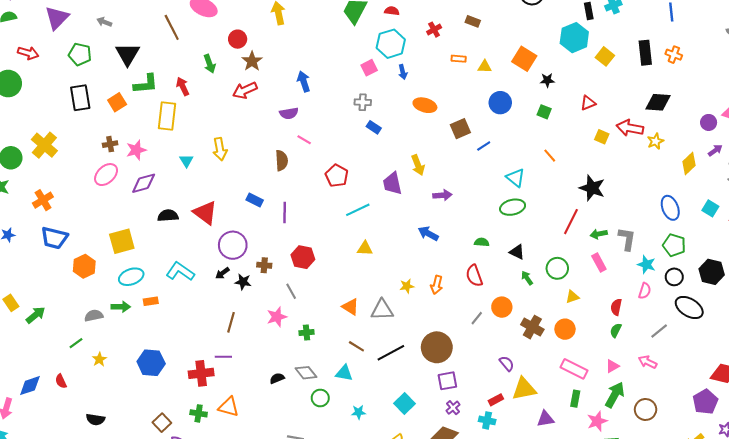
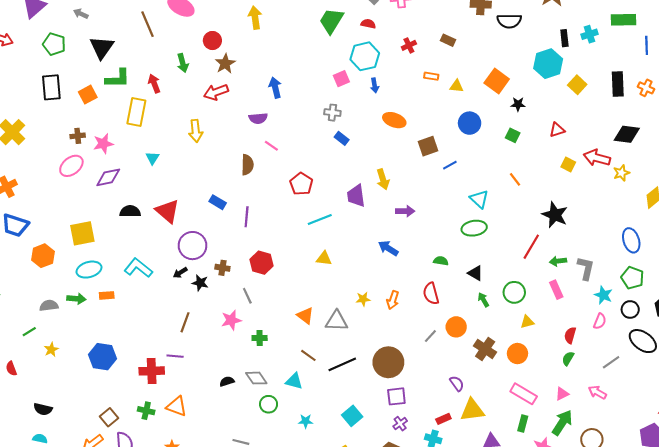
yellow arrow: (220, 149) -> (196, 131), moved

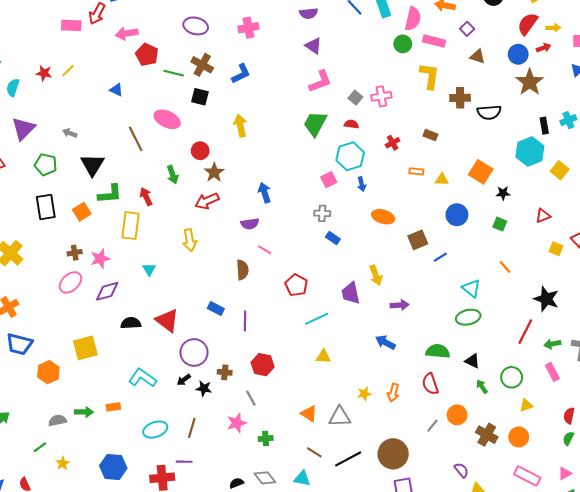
green semicircle: (441, 261) -> (438, 351), size x1.6
cyan ellipse: (89, 270) -> (155, 430), moved

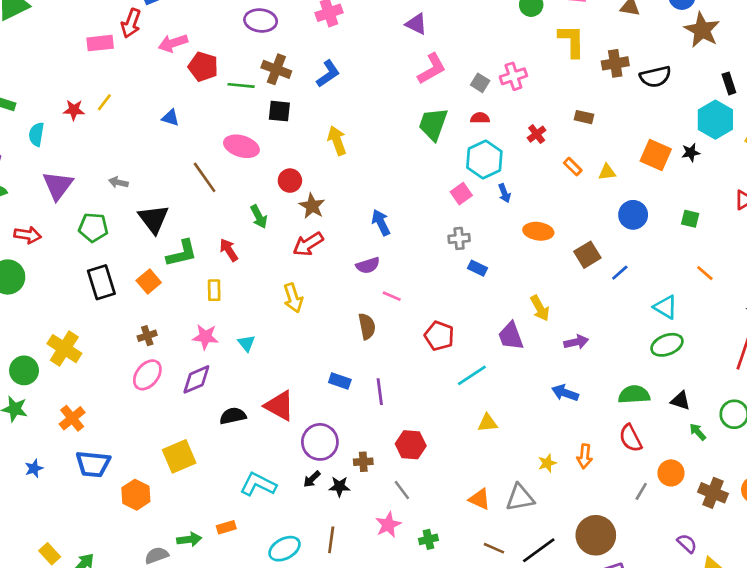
orange rectangle: (416, 171) -> (573, 167), turned 48
black star: (503, 193) -> (691, 152), moved
yellow rectangle: (131, 226) -> (214, 290), size x0.6
pink star: (100, 259) -> (205, 337), moved, turned 30

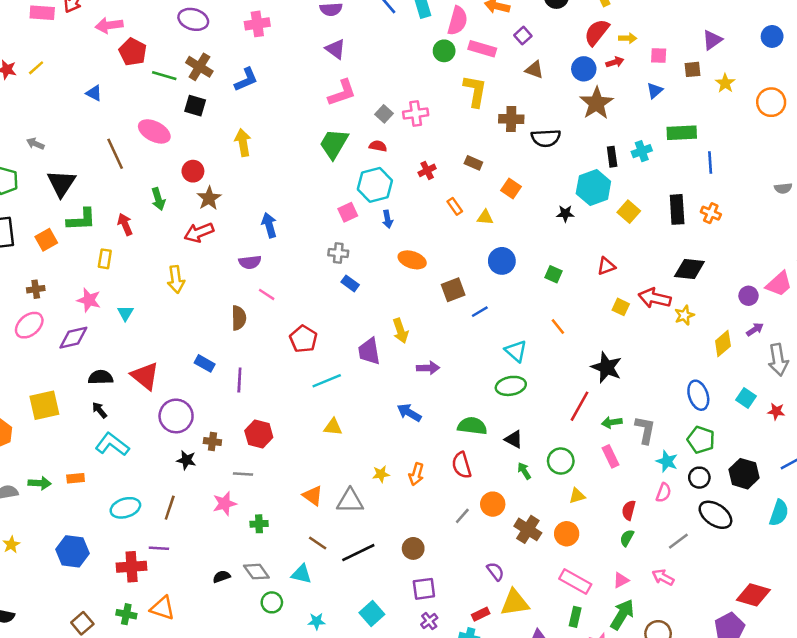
orange square: (656, 155) -> (511, 189), moved, size x0.7
black arrow: (312, 479) -> (100, 410), moved, turned 84
gray line: (402, 490) -> (243, 474), turned -60
brown circle: (596, 535) -> (413, 548), size x0.6

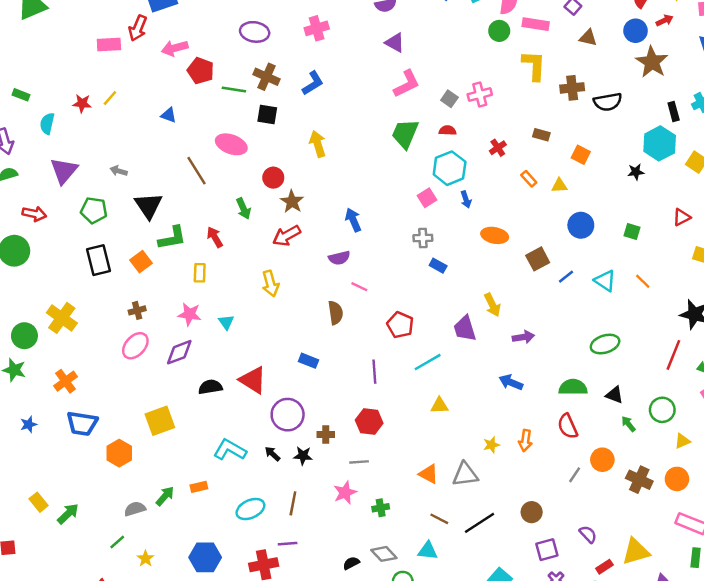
cyan triangle: (516, 351) -> (605, 281), moved
purple line: (239, 380) -> (374, 372), moved
black arrow: (100, 410) -> (273, 454), moved
green arrow: (40, 483) -> (165, 496), turned -45
purple semicircle: (495, 571) -> (588, 534), moved

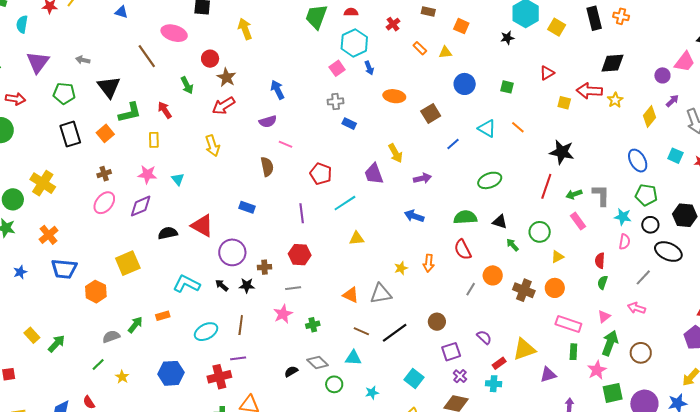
blue line: (566, 277) -> (453, 144), moved

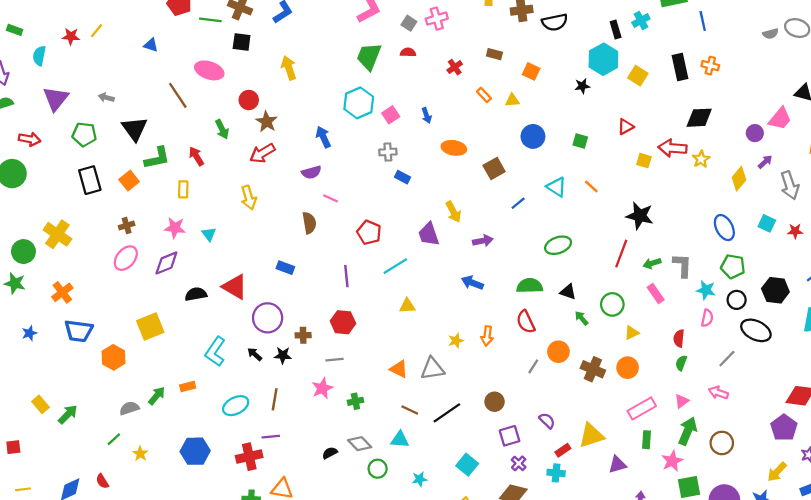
cyan hexagon: (354, 43) -> (359, 103), moved
cyan L-shape: (186, 284) -> (215, 352), turned -84
pink rectangle: (568, 324) -> (642, 408), turned -50

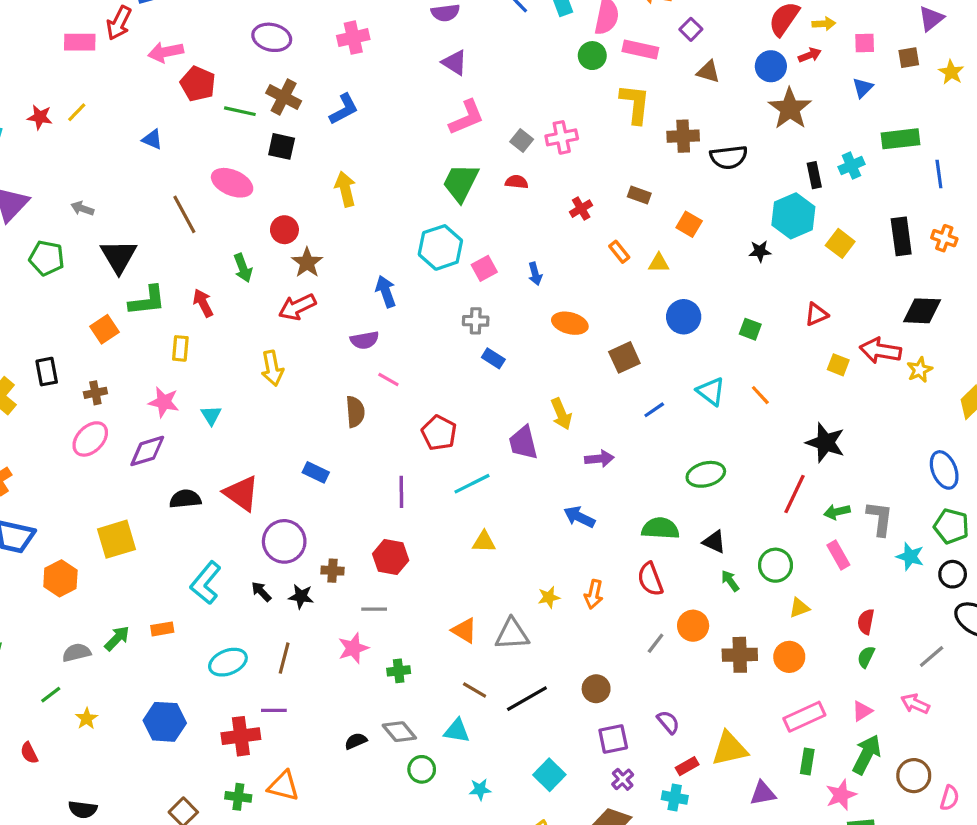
black rectangle: (90, 180) -> (47, 372), moved, size x0.7
pink semicircle: (707, 318) -> (950, 798), moved
brown cross: (593, 369) -> (740, 655), turned -30

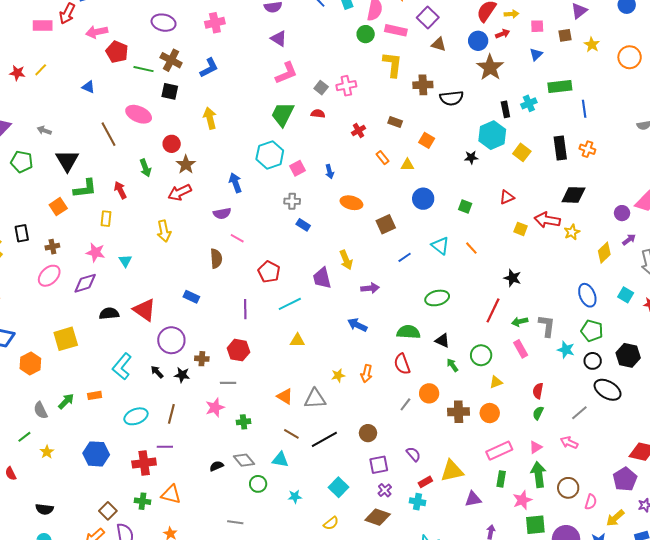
purple square: (691, 29) -> (428, 18), size x1.5
black star: (825, 443) -> (513, 278), size x0.7
gray semicircle: (77, 653) -> (41, 410), turned -102
green arrow: (867, 754) -> (539, 475), turned -35

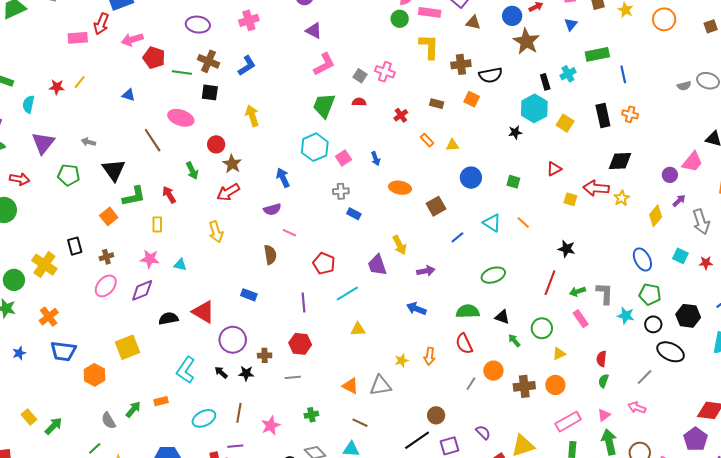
pink cross: (346, 86) -> (385, 72), turned 36
orange square: (427, 140) -> (472, 99), moved
cyan triangle: (125, 261) -> (180, 265), turned -40
pink star: (215, 408) -> (271, 426), moved
black line: (324, 439) -> (417, 440), moved

